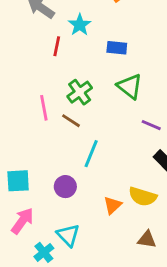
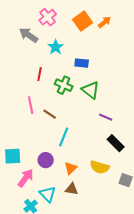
red line: (57, 46) -> (40, 74), moved
green cross: (80, 92) -> (64, 85), moved, turned -30
orange triangle: (113, 205) -> (71, 168), moved
pink arrow: (22, 221) -> (26, 178), moved
brown triangle: (147, 240) -> (72, 189), moved

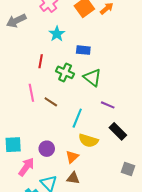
gray arrow: (29, 35) -> (16, 21), moved, turned -60
cyan line: (64, 137) -> (77, 118), moved
yellow semicircle: (100, 167) -> (88, 141), moved

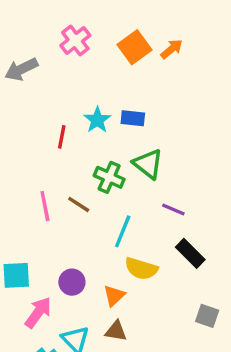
cyan star: (57, 34) -> (97, 120), moved
green cross: (65, 72) -> (109, 177), moved
pink line: (31, 93) -> (45, 206), moved

